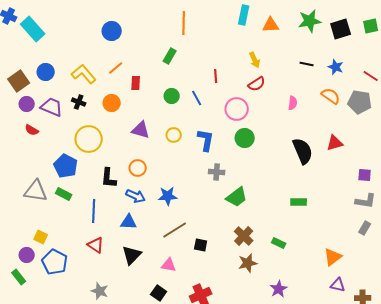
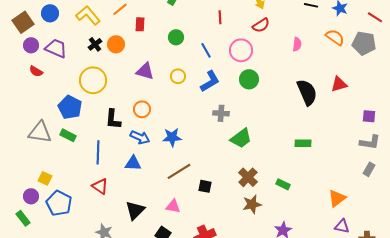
blue line: (197, 98) -> (206, 50), moved
black cross: (79, 102) -> (95, 44), moved, turned 32
blue L-shape: (206, 140) -> (210, 81), turned 50
black triangle: (132, 255) -> (135, 210), moved

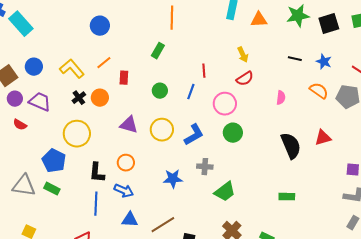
blue line: (206, 50) -> (191, 92), moved, turned 49
yellow circle: (178, 76) -> (162, 130), size x1.5
blue star: (172, 137) -> (173, 179), moved
blue line: (98, 152) -> (96, 204), moved
blue triangle: (133, 163) -> (130, 220), moved

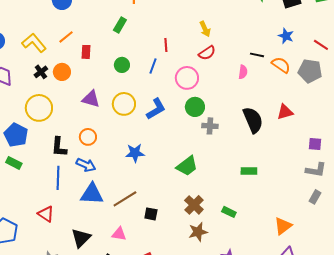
black line: (295, 59) -> (257, 55), moved
gray cross: (205, 167) -> (210, 126), moved
blue triangle: (130, 220) -> (92, 194), size x1.4

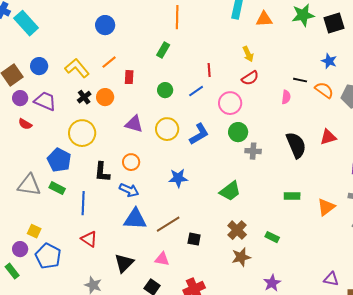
blue line: (153, 66) -> (196, 91), turned 35
blue line: (58, 178) -> (83, 203), moved
orange triangle: (283, 226) -> (326, 207), moved

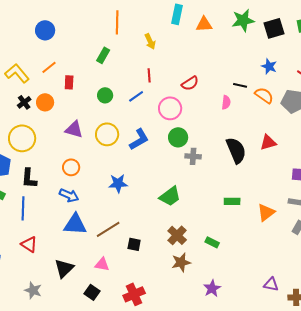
yellow arrow: (248, 54) -> (150, 41), moved
black L-shape: (102, 172) -> (29, 178), moved

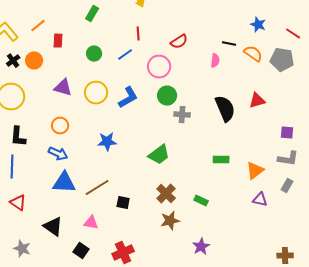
black triangle: (64, 268) -> (53, 227), turned -40
purple triangle: (271, 284) -> (260, 200), moved

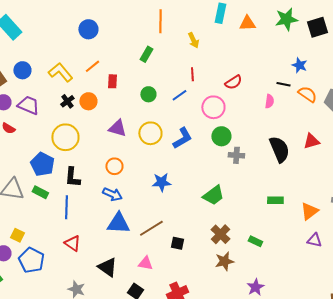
blue star: (258, 25) -> (299, 65), moved

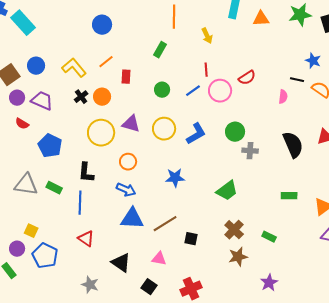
pink circle: (213, 107) -> (220, 91), moved
yellow circle: (65, 137) -> (101, 133), moved
blue pentagon: (42, 164) -> (50, 146), moved

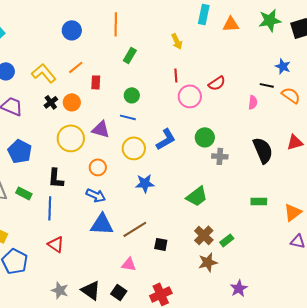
orange line: (174, 17) -> (116, 24), moved
blue line: (193, 91) -> (128, 117), moved, turned 49
yellow circle: (164, 129) -> (134, 148), moved
green rectangle: (269, 237) -> (227, 240), moved, turned -64
black triangle: (121, 263) -> (91, 290), moved

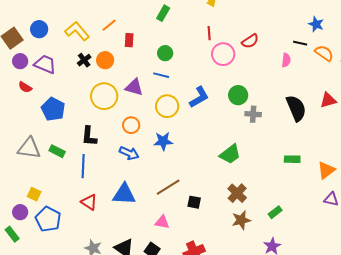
blue star: (145, 183) -> (163, 141), moved
blue triangle: (102, 224) -> (124, 194), moved
green rectangle: (227, 240) -> (275, 212), moved

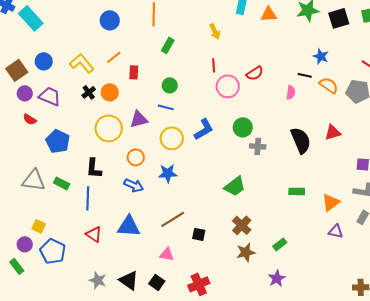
purple triangle: (134, 87) -> (139, 119), turned -30

